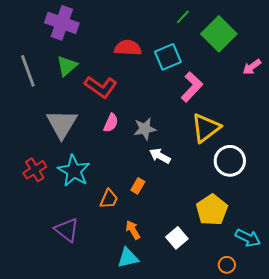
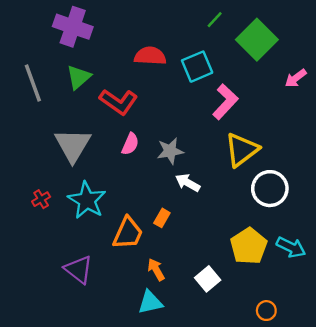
red cross: (35, 170) -> (41, 199), size x0.7
orange trapezoid: (109, 199) -> (128, 233), size x1.4
cyan arrow: (248, 238) -> (291, 247), moved

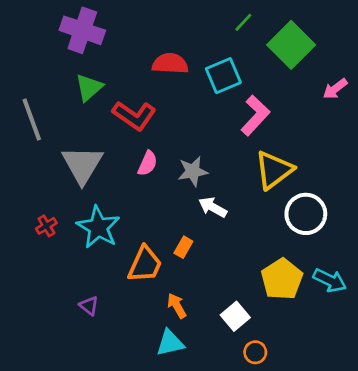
gray line: (33, 83) -> (32, 119), moved
purple triangle: (79, 269) -> (89, 306), size x0.6
orange circle: (266, 311) -> (255, 352), moved

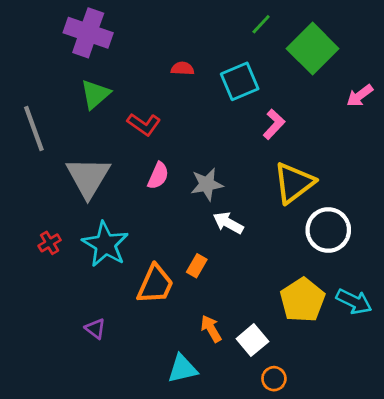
red semicircle: (170, 64) -> (182, 69), size x0.6
red L-shape: (134, 115) -> (144, 124), size x0.7
pink L-shape: (255, 115) -> (274, 124), size x0.7
orange arrow: (177, 306) -> (211, 329), moved

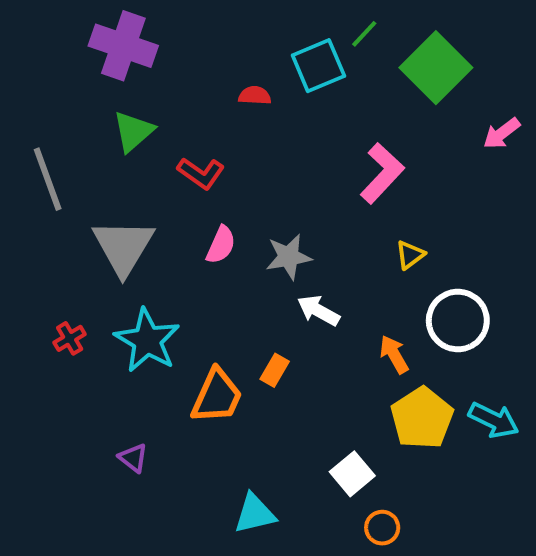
cyan square: (240, 81) -> (318, 66), moved
pink L-shape: (274, 124) -> (382, 173), size x1.4
yellow triangle: (294, 183) -> (410, 255), size x0.5
orange arrow: (211, 329) -> (394, 354), moved

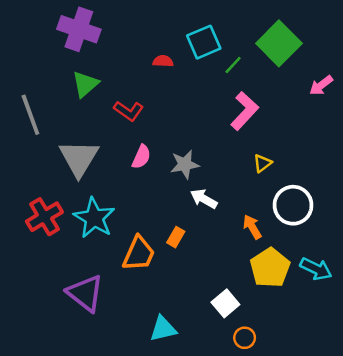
green line: (364, 34) -> (233, 65), moved
red cross: (70, 338) -> (44, 217), size x1.8
purple triangle: (133, 458) -> (85, 293), size x2.0

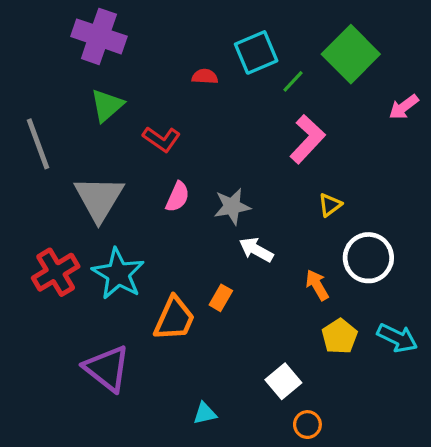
yellow pentagon: (270, 268) -> (340, 336), size x0.7
cyan triangle: (163, 329) -> (205, 413), size x0.7

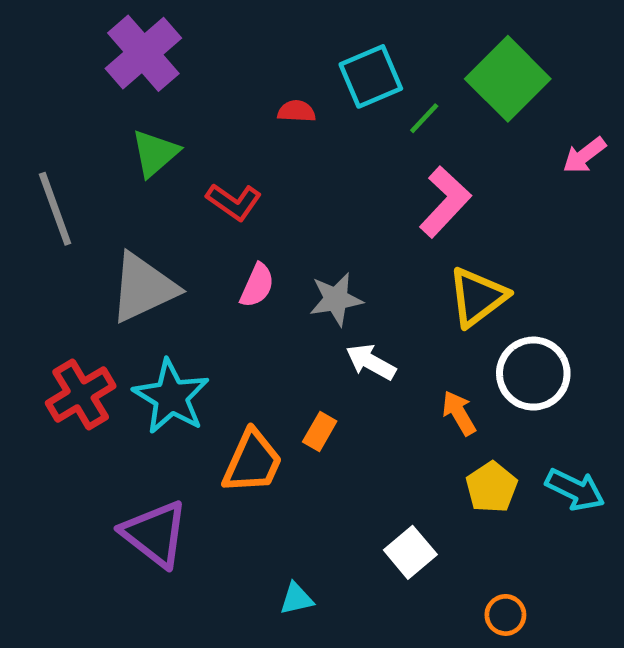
purple cross: (99, 36) -> (143, 53), turned 30
gray triangle: (99, 198) -> (143, 288), turned 34
yellow triangle: (330, 205) -> (478, 297), size x1.8
orange circle: (307, 425) -> (505, 615), moved

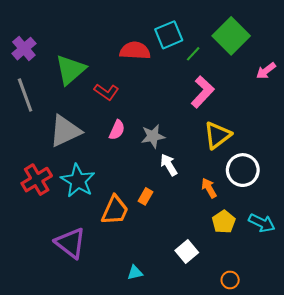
purple cross: (143, 53) -> (24, 49), moved, size x0.7
red semicircle: (297, 111) -> (135, 51), size x1.8
green triangle: (155, 153) -> (70, 70), size x1.4
white arrow: (371, 362) -> (169, 165), turned 30

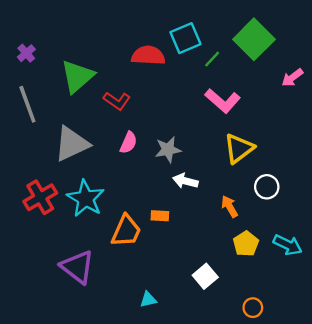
purple cross: (24, 49) -> (26, 53), size x0.7
pink L-shape: (203, 92) -> (223, 101), turned 88
white arrow: (169, 165) -> (185, 181), turned -45
white circle: (243, 170) -> (267, 187), size x0.7
orange rectangle: (146, 196) -> (160, 216), turned 63

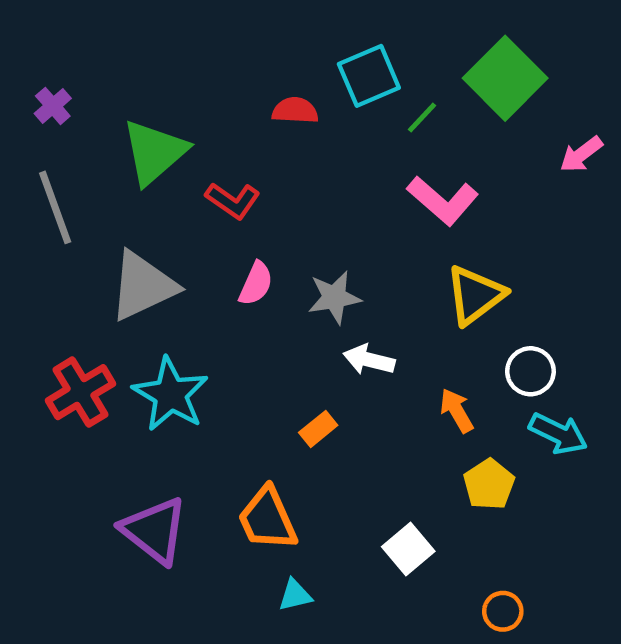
red semicircle: (148, 56) -> (295, 111), size x0.7
orange rectangle: (160, 216) -> (318, 429), turned -42
orange trapezoid: (126, 231) -> (267, 519), moved, turned 132
cyan arrow: (288, 245) -> (558, 434), moved

